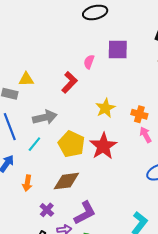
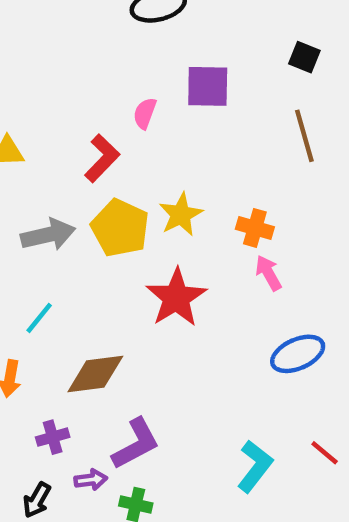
cyan line: (34, 144) -> (39, 318), moved
yellow pentagon: (71, 144) -> (120, 228), moved
purple cross: (47, 210) -> (53, 437), turned 32

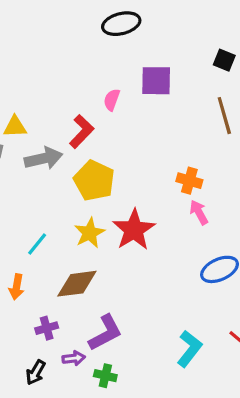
yellow star: (181, 214) -> (89, 233), moved
gray arrow: (48, 235) -> (44, 158), moved

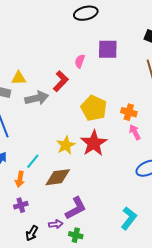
yellow pentagon: (94, 181) -> (94, 108), moved
cyan line: (37, 244) -> (33, 161), moved
purple cross: (47, 328) -> (21, 205), moved

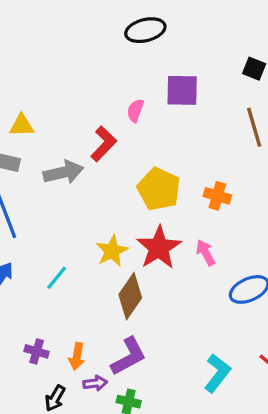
yellow triangle: (19, 78) -> (22, 125), moved
pink arrow: (135, 132) -> (206, 253), moved
brown diamond: (58, 177) -> (130, 296), moved, turned -48
orange arrow: (20, 179) -> (77, 356), moved
purple cross: (21, 205) -> (37, 351), turned 32

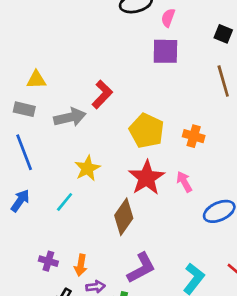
pink semicircle: (135, 110) -> (168, 18), moved
yellow star: (112, 251) -> (87, 168), moved
purple L-shape: (129, 356) -> (141, 268), moved

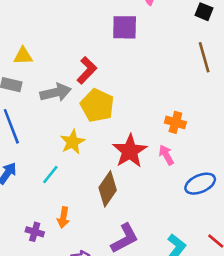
purple square: (165, 51) -> (125, 27), moved
yellow pentagon: (147, 131) -> (97, 105), moved
orange cross: (194, 136) -> (175, 122), moved
orange arrow: (81, 265) -> (63, 217), moved

